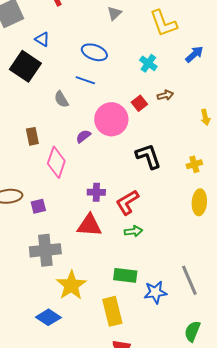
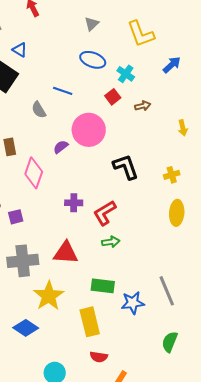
blue ellipse: (94, 52) -> (93, 60), moved
red square: (139, 103) -> (113, 97), moved
red triangle: (89, 225) -> (66, 253), moved

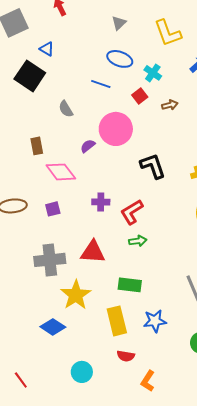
blue line: (63, 91) -> (101, 84), moved
pink diamond: (34, 173) -> (61, 172), turned -56
purple square: (16, 217) -> (53, 209), moved
blue star: (133, 303) -> (155, 321), moved

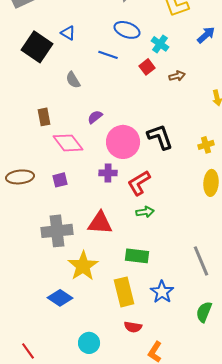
blue triangle: (47, 49) -> (68, 33), moved
pink circle: (116, 129) -> (123, 142), moved
blue star: (155, 321) -> (162, 292), turned -30

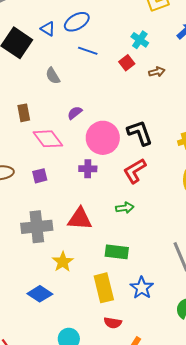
blue ellipse: (127, 30) -> (77, 22), moved, turned -50
red L-shape: (139, 183) -> (135, 171), moved
yellow star: (83, 266) -> (63, 262), size x0.7

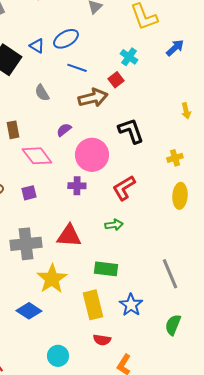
brown arrow: (157, 72) -> (93, 98), moved, size x1.8
black L-shape: (140, 133) -> (131, 131), moved
yellow star: (63, 262) -> (52, 279), size x1.4

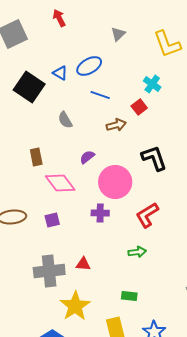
brown arrow: (93, 98) -> (116, 125), size x0.7
red triangle: (69, 236) -> (83, 264), moved, size x0.6
green rectangle: (106, 269) -> (129, 296), size x0.7

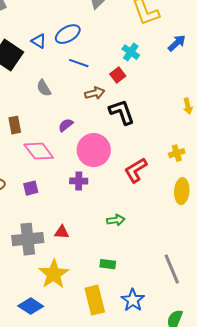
black L-shape: (154, 158) -> (122, 112), moved
red L-shape: (147, 215) -> (136, 170), moved

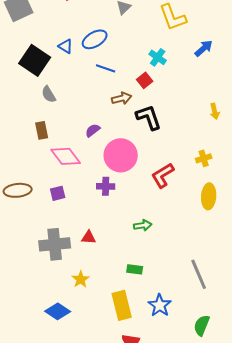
gray semicircle: (44, 88) -> (49, 94), moved
yellow star: (54, 274) -> (81, 279), size x0.6

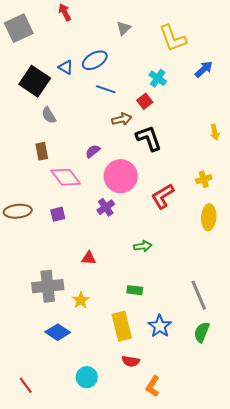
purple cross: (106, 186) -> (106, 207), turned -36
gray cross: (55, 244) -> (48, 286), moved
green semicircle: (202, 325) -> (202, 332), moved

